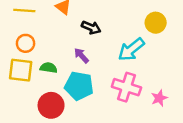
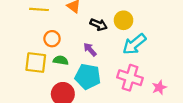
yellow circle: (156, 23) -> (124, 20), moved
orange circle: (25, 43) -> (52, 39), moved

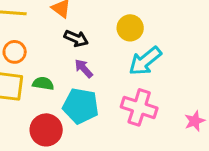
black arrow: (99, 25) -> (76, 38), moved
orange circle: (52, 39) -> (15, 52), moved
pink star: (159, 87) -> (195, 121), moved

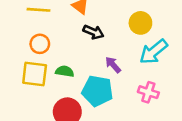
purple arrow: (84, 68) -> (113, 65), moved
pink cross: (139, 107) -> (148, 92), size x0.7

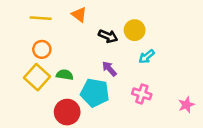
black arrow: (93, 32) -> (108, 36), moved
cyan arrow: (154, 52) -> (147, 57), size x0.6
yellow square: (35, 74) -> (37, 77), turned 35

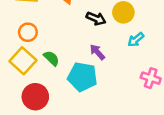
green semicircle: (65, 75) -> (51, 58), turned 35
pink cross: (142, 94) -> (151, 78), moved
red circle: (67, 112) -> (35, 97), moved

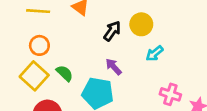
black arrow: (96, 19) -> (112, 31), turned -78

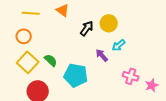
orange circle: (39, 45) -> (24, 36), moved
purple arrow: (114, 67) -> (102, 55), moved

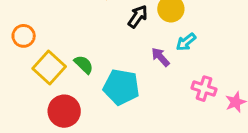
orange circle: (24, 36) -> (24, 36), moved

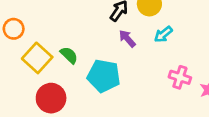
purple arrow: (160, 57) -> (127, 39), moved

